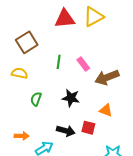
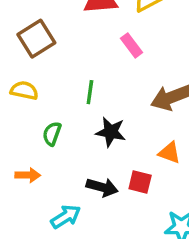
green line: (59, 62) -> (90, 92), moved
pink rectangle: (83, 64) -> (131, 45), moved
orange arrow: (22, 136) -> (28, 175), moved

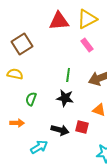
pink rectangle: (131, 45) -> (87, 45), moved
green line: (90, 92) -> (68, 75), moved

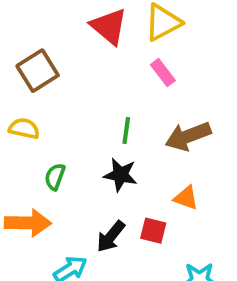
red triangle: (59, 21) -> (109, 26), turned 45
orange arrow: (17, 123) -> (28, 223), size x1.6
black arrow: (60, 130) -> (111, 236), turned 114

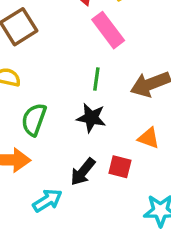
pink rectangle: (163, 73) -> (108, 30), moved, size x1.5
green semicircle: (55, 177) -> (34, 119), size x1.4

